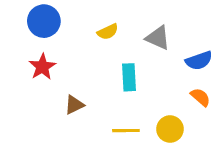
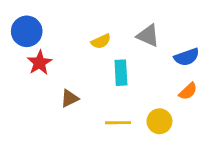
blue circle: (44, 21) -> (27, 31), moved
yellow semicircle: (108, 32) -> (101, 41), moved
orange semicircle: (200, 97) -> (188, 91), turned 96

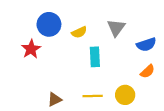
blue circle: (27, 31) -> (49, 24), moved
gray triangle: (148, 36) -> (116, 28), turned 42
brown triangle: (70, 98) -> (55, 99), moved

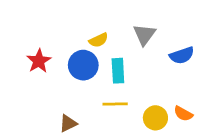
blue circle: (49, 24) -> (83, 65), moved
orange semicircle: (148, 71) -> (183, 114), moved, turned 72
yellow line: (93, 96) -> (115, 104), moved

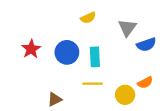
gray triangle: (144, 35) -> (127, 28), moved
yellow semicircle: (99, 40) -> (88, 18), moved
orange semicircle: (183, 114) -> (145, 83), moved, turned -56

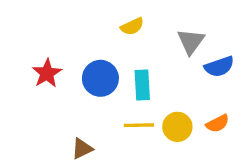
yellow circle: (125, 95) -> (177, 127), moved

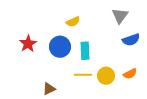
yellow semicircle: (132, 26) -> (73, 22), moved
gray triangle: (191, 41) -> (120, 16), moved

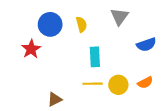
gray triangle: (120, 16) -> (119, 17), moved
yellow semicircle: (73, 22) -> (81, 24), turned -80
blue circle: (60, 47) -> (50, 24), moved

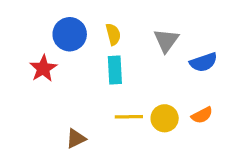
gray triangle: (119, 17) -> (166, 40), moved
cyan rectangle: (95, 57) -> (115, 70), moved

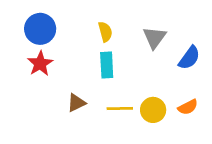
blue circle: (70, 34) -> (40, 29), moved
blue semicircle: (203, 62) -> (189, 58), turned -35
brown triangle: (76, 138) -> (76, 103), moved

